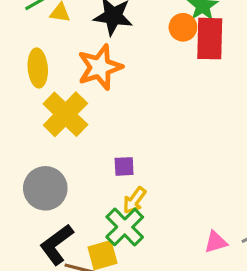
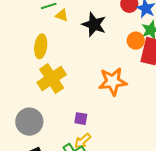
orange star: (100, 67) -> (113, 82), moved

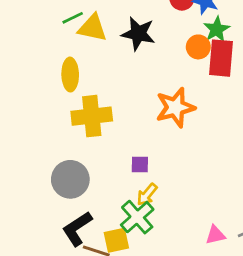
yellow triangle: (62, 15) -> (92, 28), size x1.6
yellow cross: (52, 79) -> (92, 116), turned 36

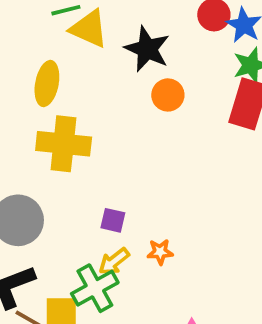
orange circle: (198, 47) -> (168, 95), moved
orange star: (175, 107) -> (160, 252), moved, size x0.5

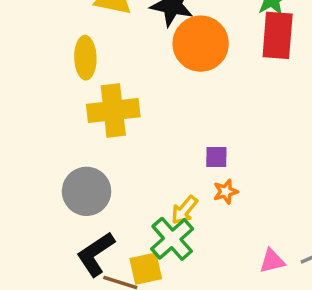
orange circle: (168, 95) -> (201, 44), size x1.8
purple square: (113, 220) -> (216, 157), moved

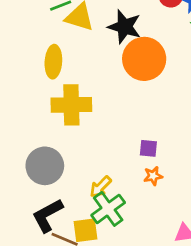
yellow arrow: (184, 210) -> (101, 187), moved

